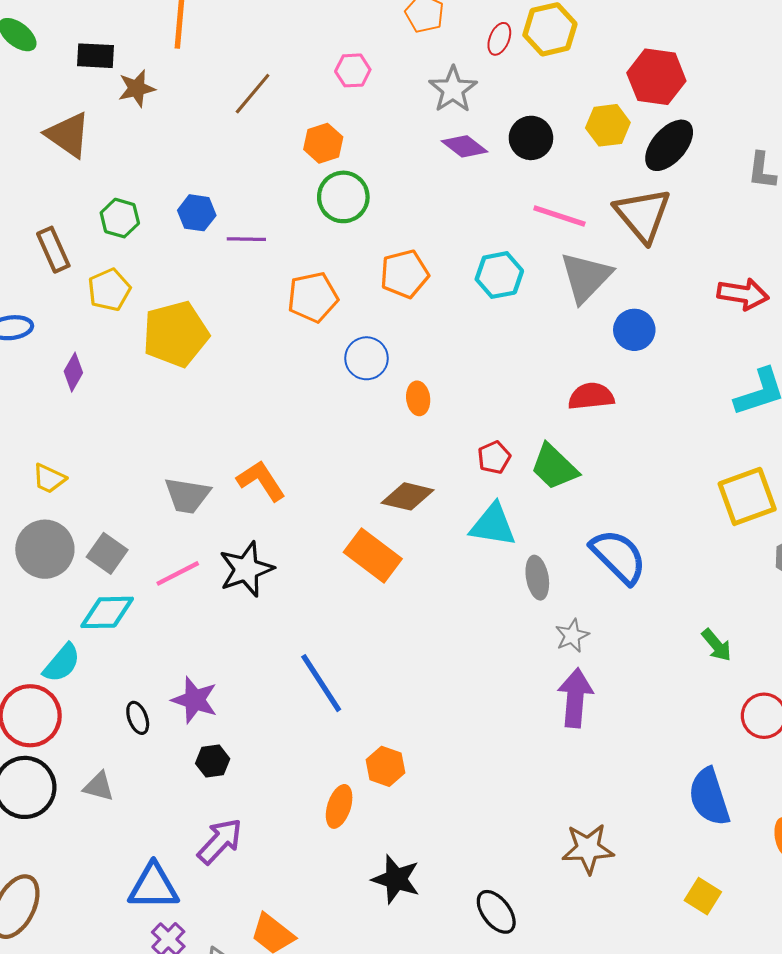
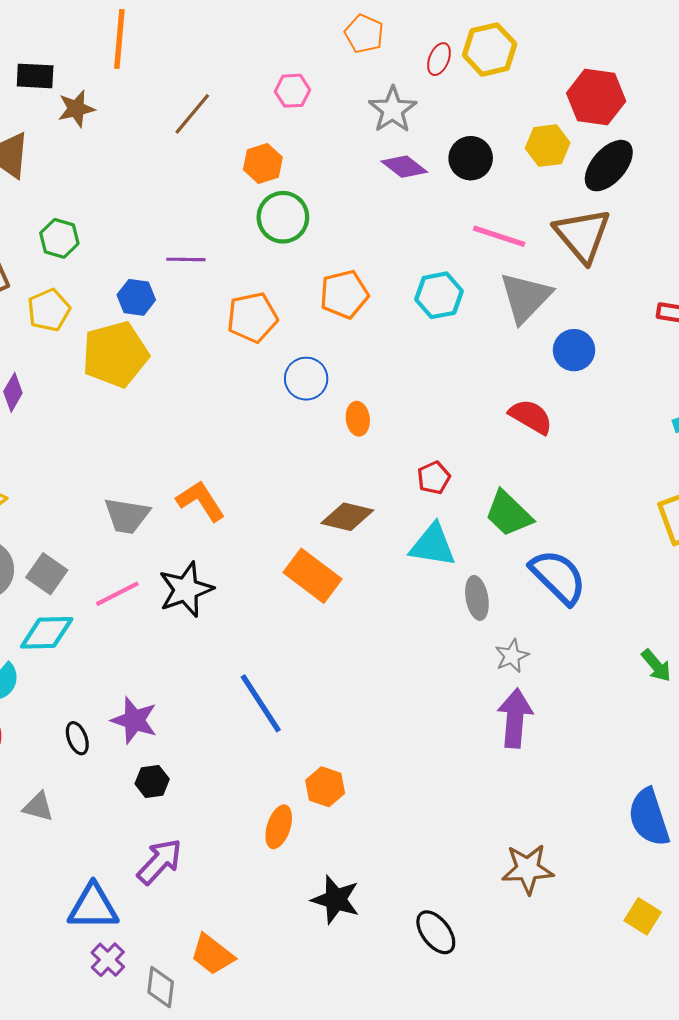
blue hexagon: (197, 213) -> (136, 297), moved
red semicircle: (591, 396) -> (531, 417), turned 36
green trapezoid: (554, 467) -> (509, 514), moved

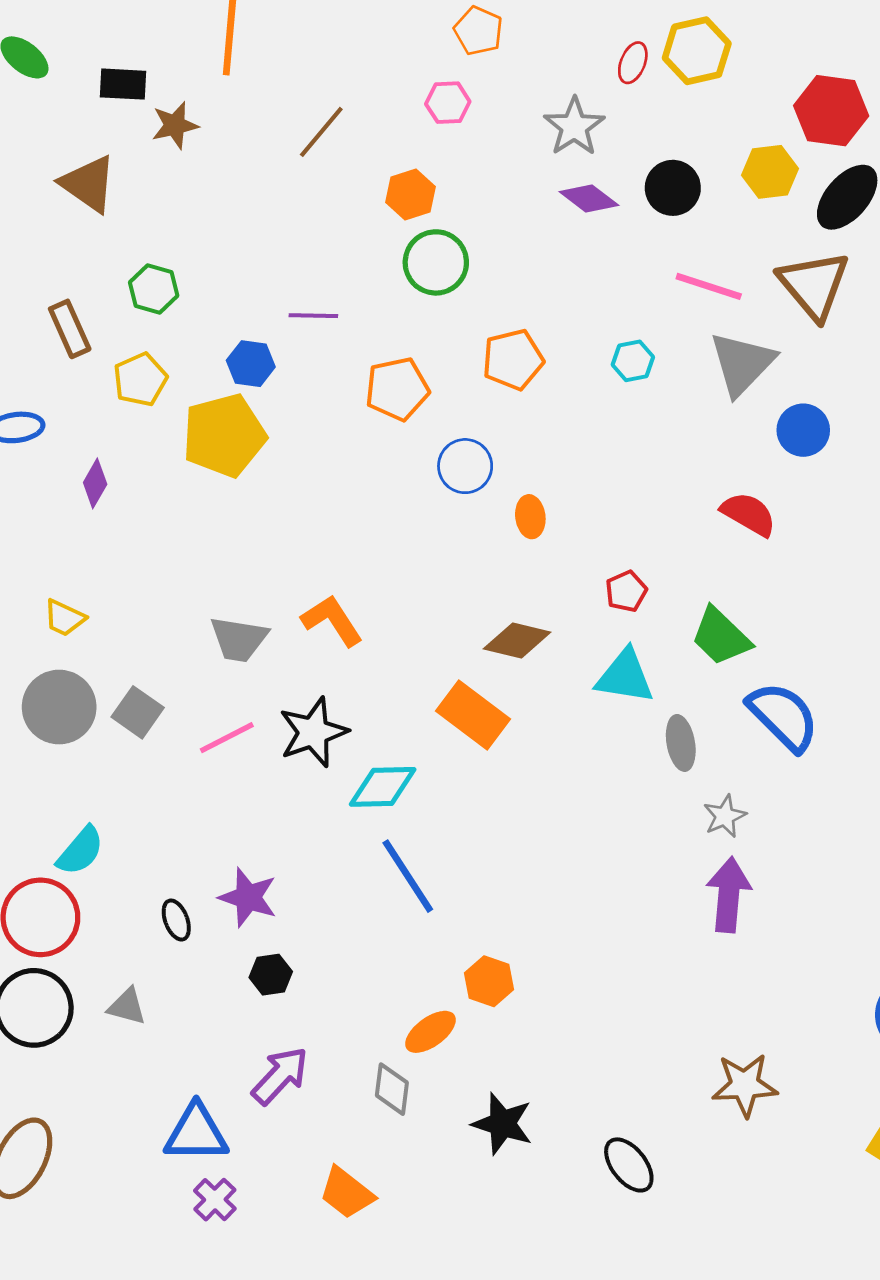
orange pentagon: (364, 34) -> (478, 31), moved
cyan hexagon: (439, 295) -> (633, 361), size x0.7
cyan diamond: (47, 633) -> (383, 787), moved
orange ellipse: (279, 827) -> (430, 1032), turned 36
gray diamond: (161, 987) -> (392, 1089), moved

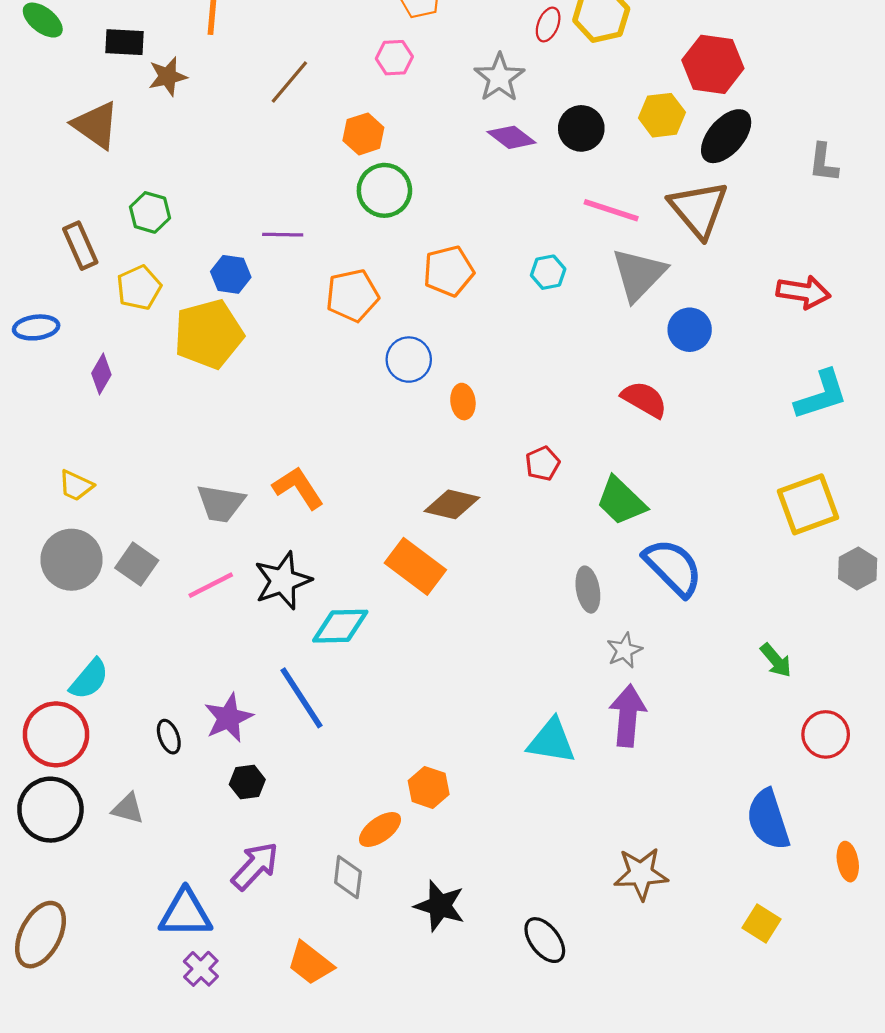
cyan triangle: (625, 676) -> (551, 741), moved
blue line: (408, 876) -> (301, 698), moved
purple star: (248, 897) -> (229, 718), turned 30

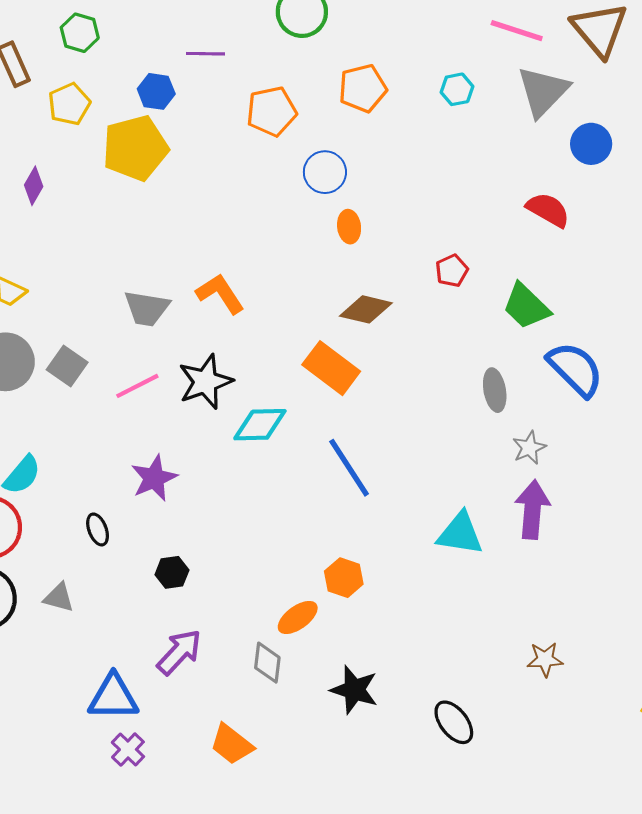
orange ellipse: (463, 402) -> (349, 227), moved
blue line: (301, 698) -> (349, 468), moved
purple star: (229, 718) -> (154, 478), moved
brown star: (641, 874) -> (545, 659), size x0.7

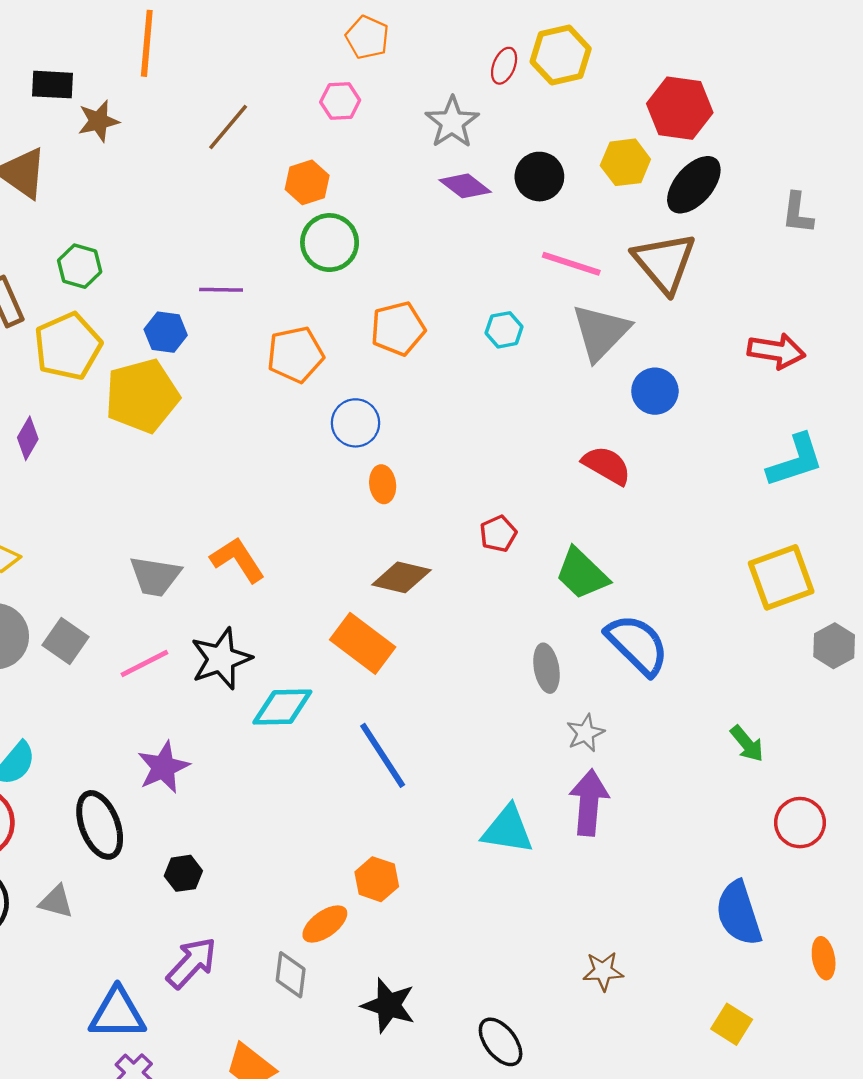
yellow pentagon: (69, 104) -> (68, 346), size x1.4
black ellipse: (98, 529) -> (100, 825), size x1.8

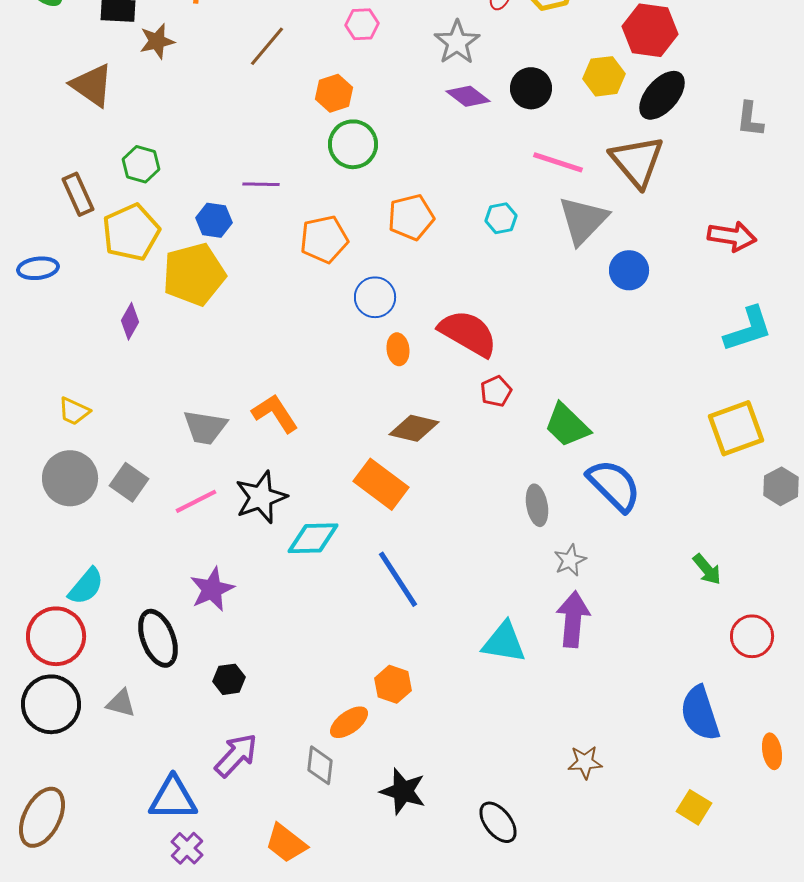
purple diamond: (28, 438) -> (130, 321), moved
red semicircle: (607, 465) -> (468, 333), moved, size x1.4

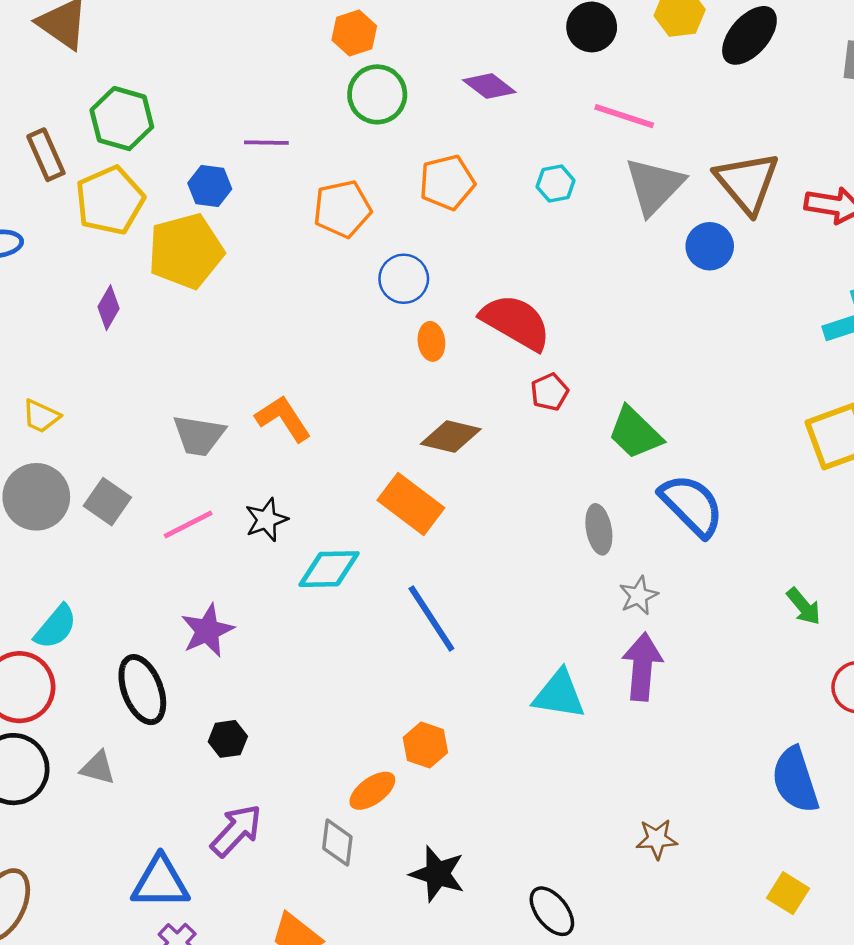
purple diamond: (468, 96) -> (489, 86), moved
brown triangle: (637, 161) -> (747, 182), moved
green hexagon: (141, 164) -> (122, 119), size x1.4
black star: (261, 497) -> (266, 520), size x0.7

